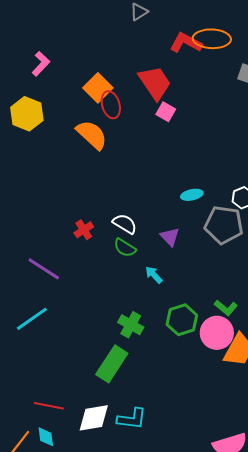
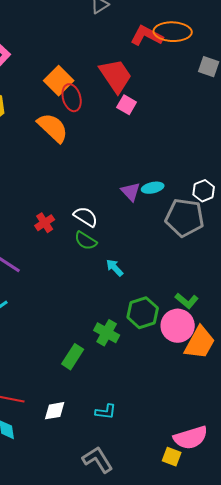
purple triangle: (170, 237) -> (131, 192), moved
green cross: (131, 325) -> (107, 333), moved
green rectangle: (112, 364) -> (73, 357), size x0.7
white diamond: (94, 418) -> (55, 411), size x0.7
cyan L-shape: (132, 419) -> (106, 412), moved, size x0.7

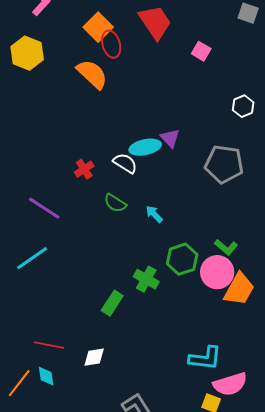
pink square: (127, 105) -> (201, 51), moved
cyan ellipse: (153, 188) -> (145, 147), moved, size x1.4
white hexagon: (204, 191) -> (243, 106), moved
green semicircle: (86, 241) -> (115, 203), moved
cyan L-shape: (106, 412) -> (205, 358), moved, size x1.6

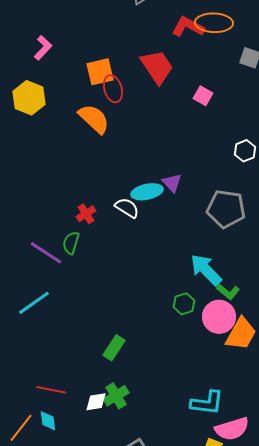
orange square: (98, 27) -> (100, 72), turned 32
green semicircle: (115, 203) -> (71, 243), moved, turned 75
cyan arrow: (154, 214) -> (206, 270), moved, size x1.8
green hexagon: (182, 259) -> (184, 304), size x0.7
green cross: (146, 279) -> (116, 396), moved, turned 30

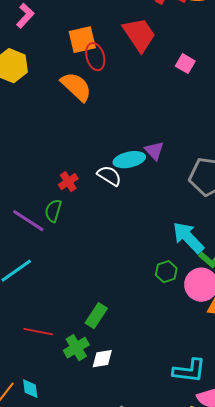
red line: (51, 390) -> (38, 332), moved
green cross: (116, 396) -> (76, 348), moved
white diamond: (96, 402) -> (102, 359), moved

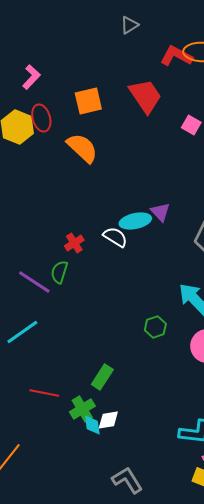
red ellipse: (95, 57) -> (41, 118), moved
green hexagon: (166, 272) -> (155, 327), moved
cyan diamond: (30, 389) -> (92, 425), moved

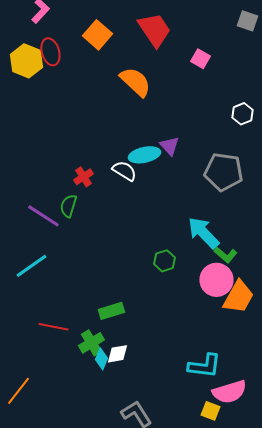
orange square: (88, 101) -> (97, 35), turned -36
orange semicircle: (82, 148) -> (135, 82), moved
green rectangle: (102, 377) -> (111, 311), turned 40
cyan diamond: (92, 425) -> (101, 359), turned 30

